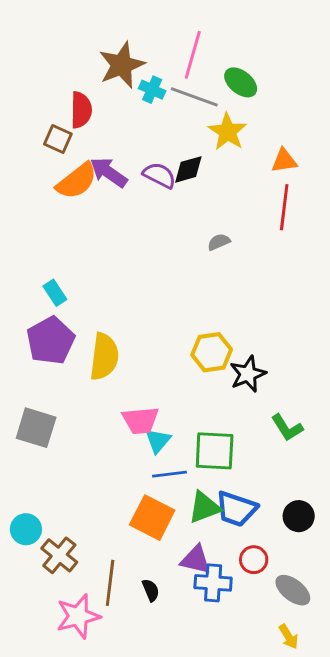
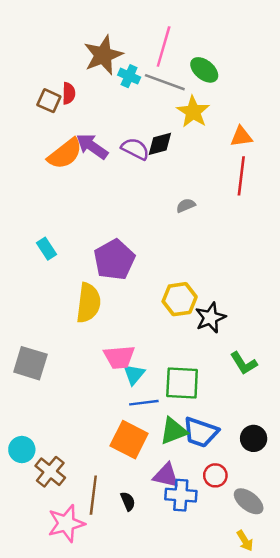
red semicircle: (81, 110) -> (69, 93), size x0.7
brown square: (58, 139) -> (49, 101), moved
purple pentagon: (51, 341) -> (114, 260), moved

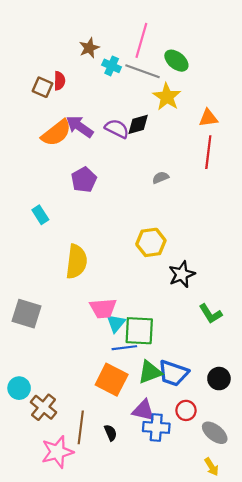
brown star: (103, 55) -> (89, 48), size x0.6
purple pentagon: (114, 260) -> (84, 180), moved, size x0.7
yellow hexagon: (180, 299) -> (151, 242), moved
green square: (182, 383) -> (139, 331), moved

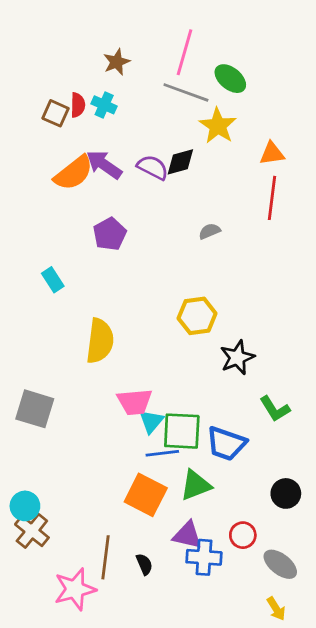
cyan cross: (112, 66) -> (104, 105), moved
blue trapezoid: (173, 373) -> (226, 444), moved
brown cross: (44, 407) -> (32, 531), moved

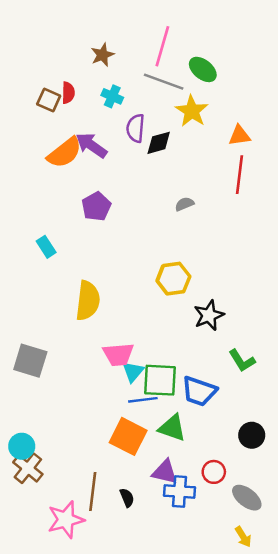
cyan cross: (104, 105) -> (112, 96), moved
purple semicircle: (153, 167) -> (135, 128), moved, turned -112
green triangle: (196, 485) -> (172, 428), turned 40

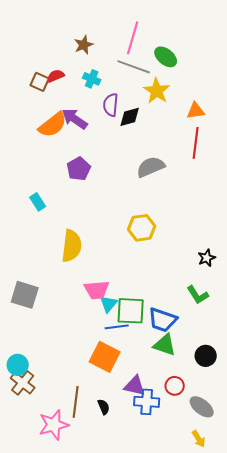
red semicircle: (68, 93) -> (56, 76), turned -114
gray semicircle: (184, 204) -> (151, 167), size x1.8
black star: (209, 315) -> (207, 258), moved, size x0.7
green triangle: (172, 428) -> (165, 345), moved

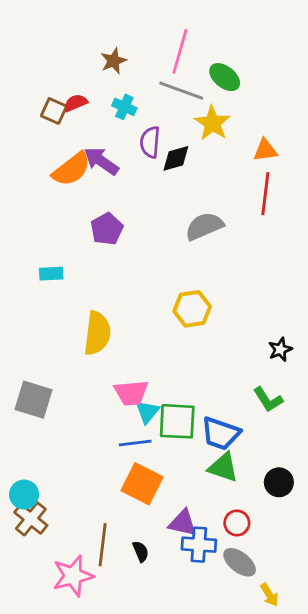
cyan rectangle: (38, 202) -> (51, 274), turned -60
blue line: (117, 327) -> (135, 443), moved
gray ellipse: (202, 407) -> (240, 562), moved

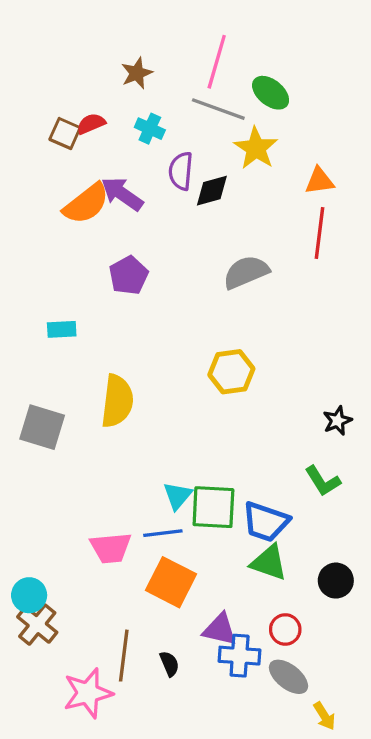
pink trapezoid: (131, 393) -> (111, 548), moved
gray square: (34, 400) -> (42, 427), moved

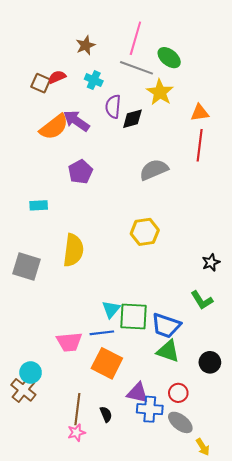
cyan circle: (29, 595) -> (31, 372), moved
pink star: (88, 693) -> (76, 433), moved, size x0.6

